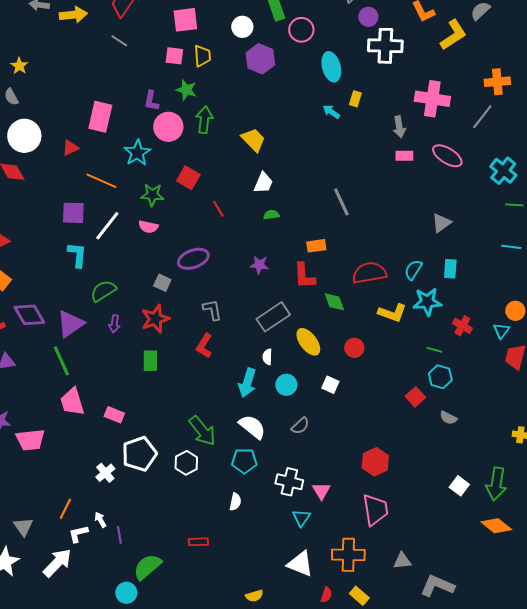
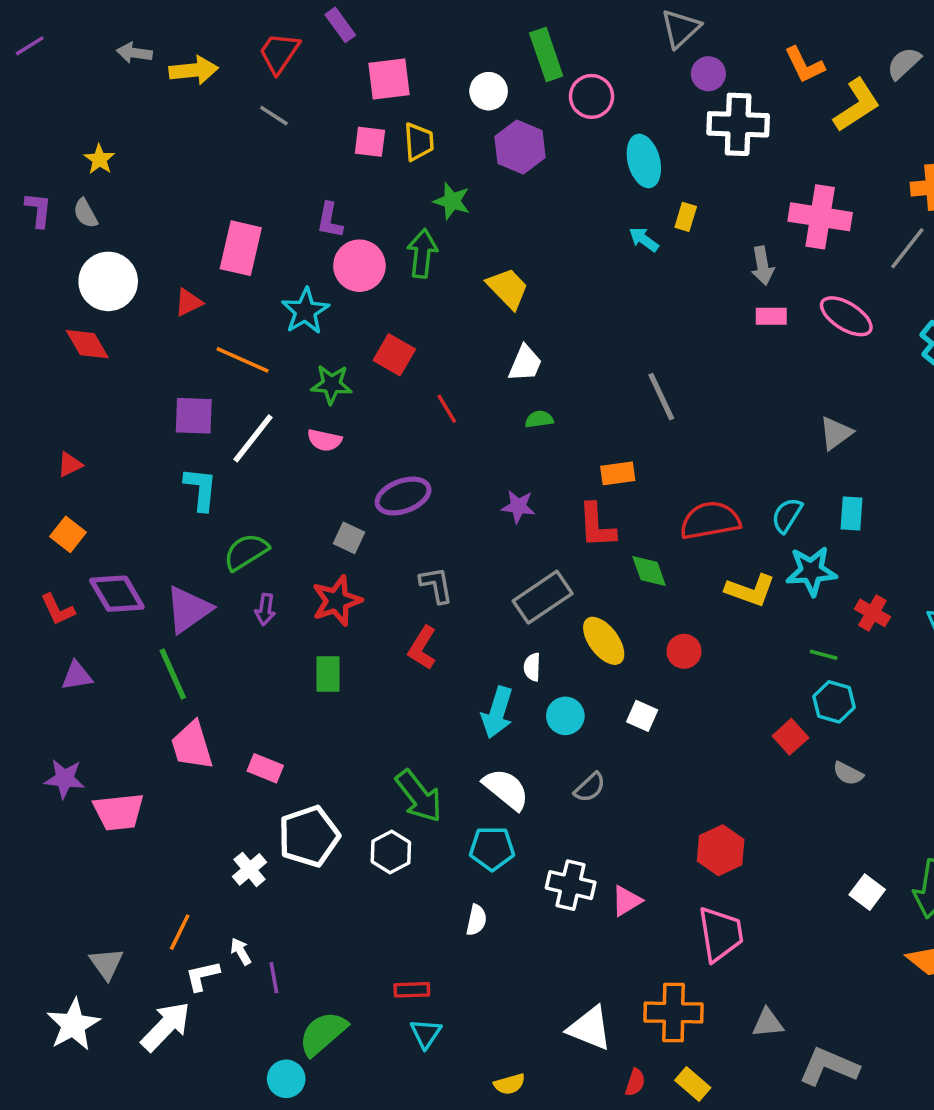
green star: (186, 90) -> (452, 201), moved
pink triangle: (321, 491) -> (626, 901), turned 30
cyan triangle: (301, 518) -> (426, 1033), moved

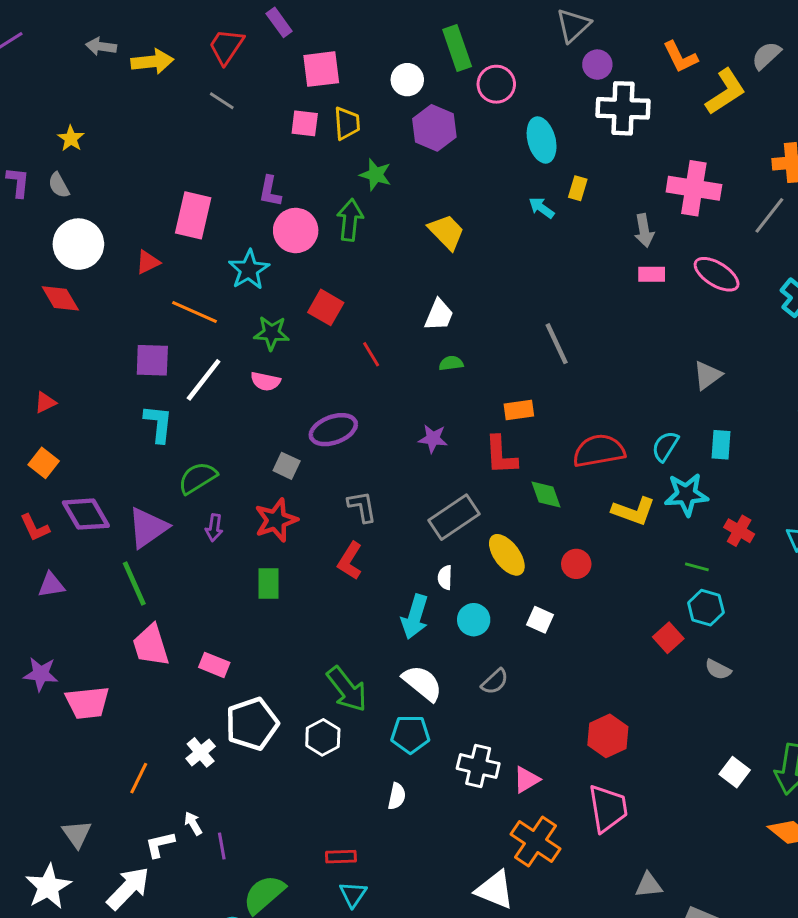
yellow trapezoid: (508, 288) -> (446, 232), moved
orange line: (180, 932) -> (139, 778), moved
orange cross: (674, 1012) -> (535, 841), moved, turned 33

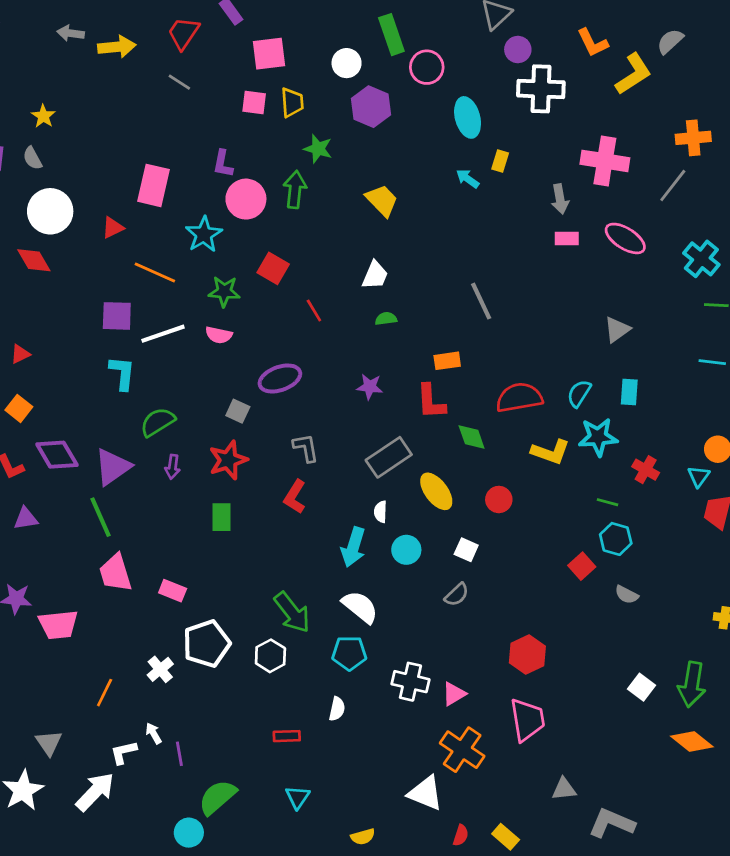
white line: (204, 380) -> (163, 334), turned 33
gray semicircle: (495, 682) -> (457, 595), moved
red rectangle: (341, 857) -> (287, 736), moved

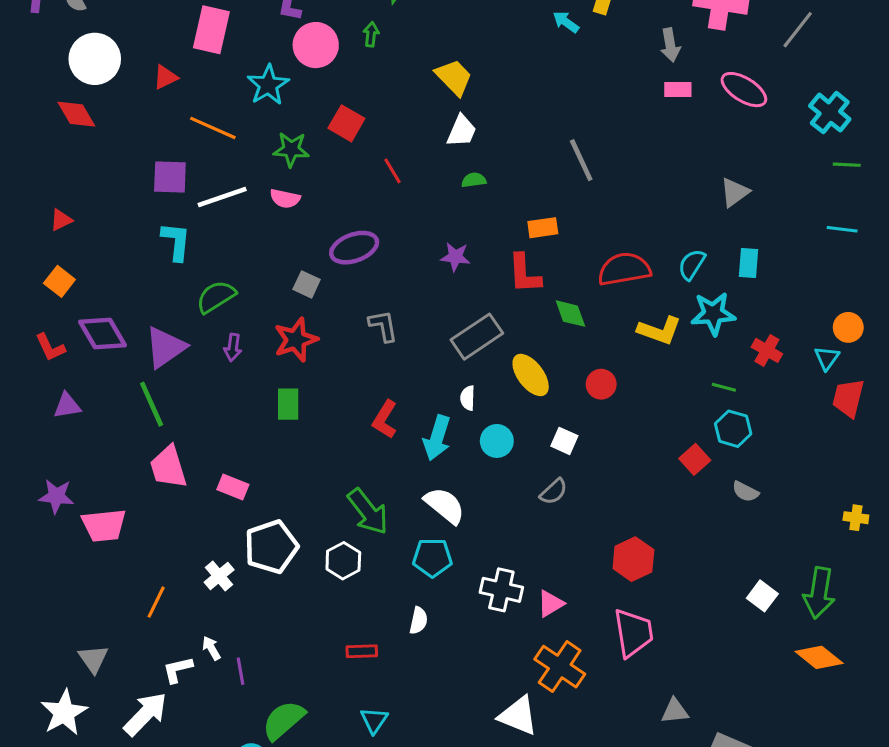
green arrow: (295, 190) -> (371, 34), size x0.6
yellow trapezoid: (382, 200) -> (454, 77), moved
red L-shape: (295, 497) -> (385, 419), moved

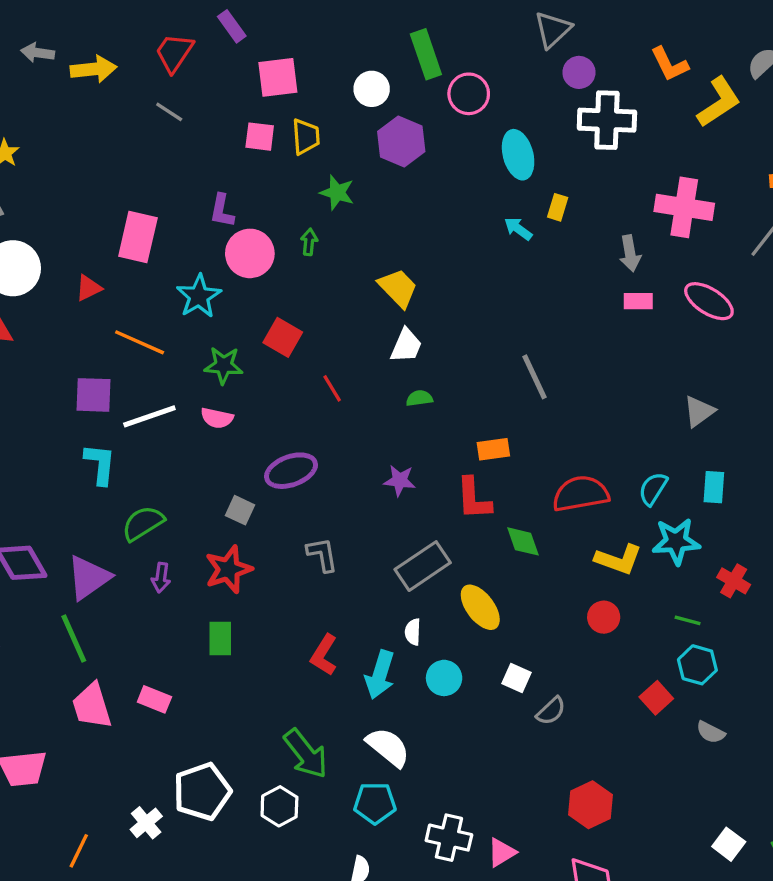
red circle: (601, 384) -> (604, 617), moved
pink rectangle: (233, 487) -> (154, 699), moved
gray semicircle: (554, 492) -> (551, 711), moved

